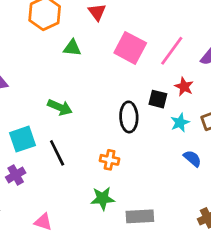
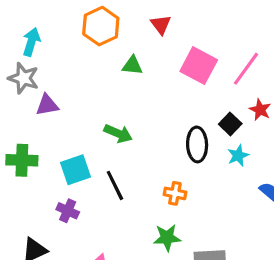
black square: (158, 99) -> (230, 124), turned 30
cyan star: (180, 123) -> (238, 156), moved
purple cross: (16, 175) -> (68, 211), turned -36

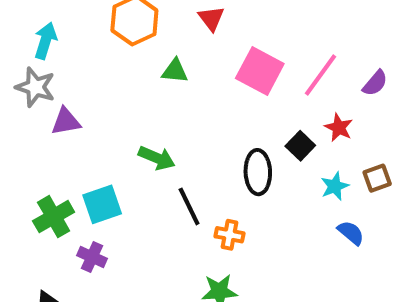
cyan star: (238, 156) -> (335, 186), moved
green cross: (22, 160) -> (54, 217), moved, turned -32
black line: (115, 185) -> (189, 206), moved

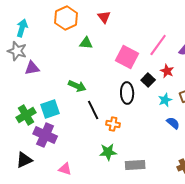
pink square: (260, 71) -> (127, 57), moved
purple cross: (92, 257) -> (45, 135), size x1.6

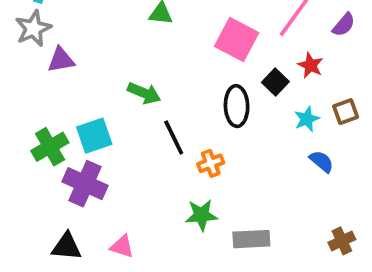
gray star: (17, 51) -> (33, 28), turned 30
orange cross: (113, 124) -> (211, 163), turned -32
black triangle: (24, 160) -> (67, 246), moved, turned 30

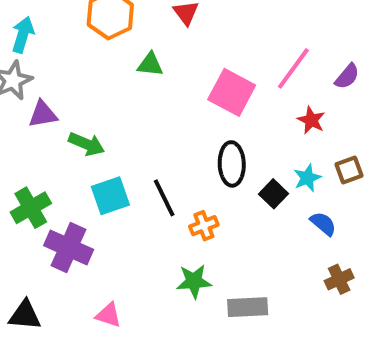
black square: (275, 82) -> (273, 194), moved
green arrow: (144, 93) -> (86, 144), moved
cyan square: (94, 136) -> (110, 196), moved
brown cross: (342, 241) -> (339, 279), moved
black triangle: (67, 246) -> (25, 315), moved

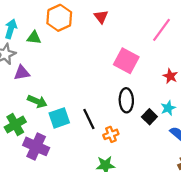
green triangle: (150, 64) -> (34, 38), moved
pink line: (293, 68) -> (162, 30), moved
green arrow: (86, 144) -> (37, 101), moved

